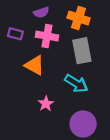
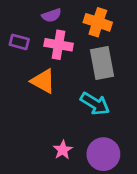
pink star: (46, 104) -> (63, 150), moved

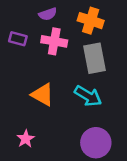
orange triangle: (43, 81) -> (43, 95), moved
pink star: (63, 150) -> (26, 139), moved

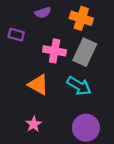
pink cross: (54, 41) -> (55, 51), moved
gray rectangle: (95, 58) -> (85, 52), turned 36
pink star: (26, 139) -> (34, 124), moved

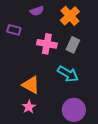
orange cross: (81, 18) -> (70, 16), turned 30
gray rectangle: (85, 52) -> (73, 45), size x0.7
orange triangle: (38, 85) -> (31, 85), moved

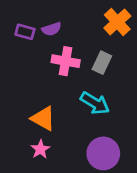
purple semicircle: (37, 11) -> (52, 29), moved
orange cross: (70, 16) -> (117, 22), moved
purple rectangle: (14, 30) -> (25, 32), moved

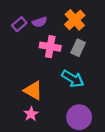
orange cross: (117, 22) -> (75, 20), moved
purple rectangle: (25, 32) -> (19, 24), turned -56

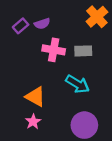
orange cross: (75, 20) -> (97, 17), moved
gray rectangle: (78, 48) -> (83, 51), turned 63

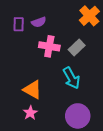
purple rectangle: (21, 26) -> (19, 24), turned -48
gray rectangle: (83, 51) -> (77, 47), turned -42
cyan arrow: (78, 84) -> (71, 78), turned 30

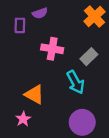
purple semicircle: (39, 22) -> (40, 13), moved
gray rectangle: (77, 47) -> (89, 57), moved
pink star: (30, 113) -> (23, 119), moved

